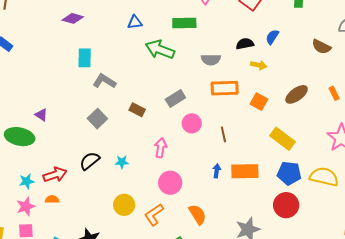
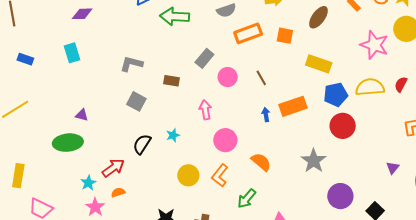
cyan rectangle: (85, 58) -> (72, 53), moved

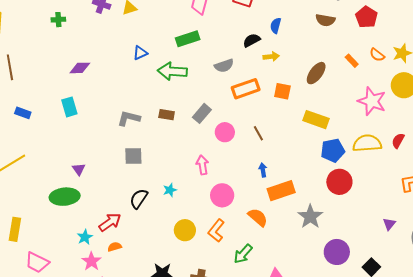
brown rectangle: (172, 81) -> (167, 115), moved
gray square: (136, 101) -> (133, 156), turned -30
orange rectangle: (293, 106) -> (281, 191), moved
purple triangle: (82, 115) -> (79, 169), turned 40

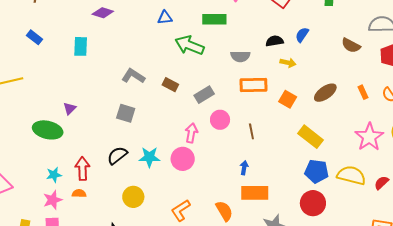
pink arrow: (202, 165) -> (191, 133), moved
cyan star: (170, 190) -> (149, 157), size x1.5
pink circle: (222, 195) -> (183, 159), moved
red arrow: (110, 222) -> (82, 169), turned -75
yellow circle: (185, 230) -> (133, 197), moved

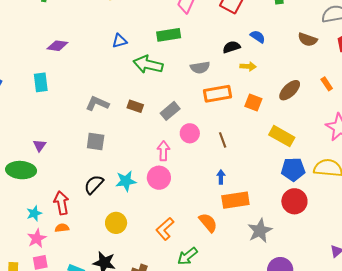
blue semicircle: (302, 35) -> (258, 37), turned 98

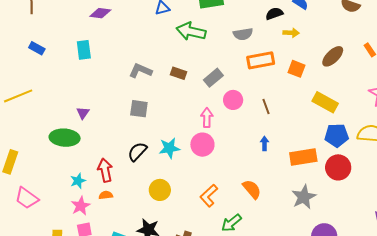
orange rectangle: (235, 200) -> (303, 157), moved

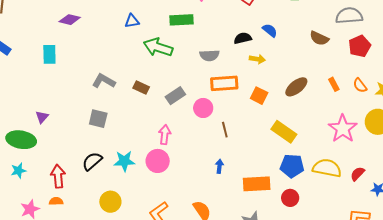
pink circle: (233, 100) -> (203, 108), moved
red circle: (338, 167) -> (290, 198), size x0.7
cyan star: (78, 181) -> (18, 171), moved

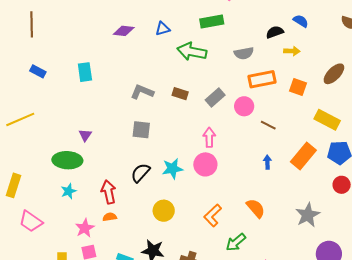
purple diamond: (70, 20) -> (124, 31), moved
brown line: (225, 130) -> (268, 125), turned -42
orange rectangle: (257, 184) -> (303, 156), moved, turned -40

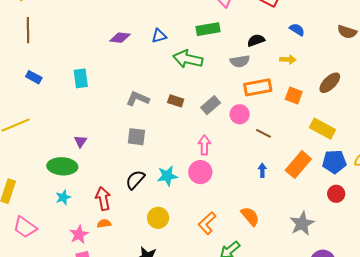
black semicircle: (275, 32) -> (256, 40), moved

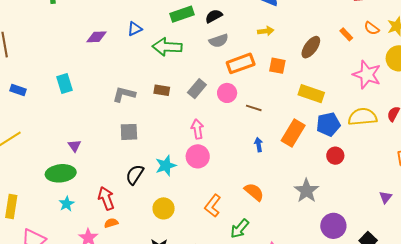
black semicircle: (256, 40) -> (214, 16), moved

